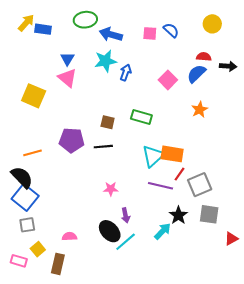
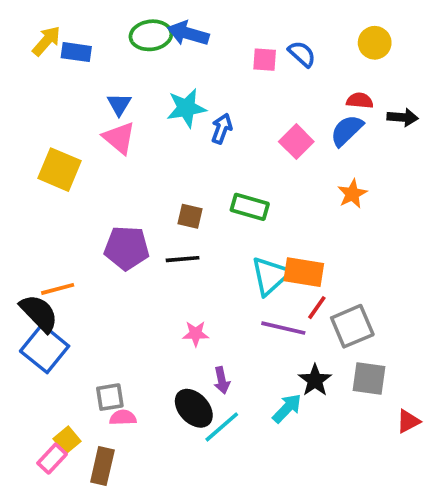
blue arrow: (111, 34) -> (188, 33), moved
orange line: (32, 153) -> (58, 289), moved
gray square: (27, 225) -> (110, 397), moved
pink rectangle: (19, 261) -> (52, 459), moved, turned -63

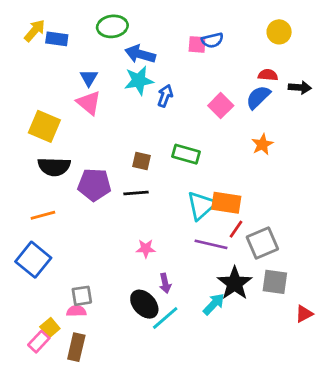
blue arrow: (188, 33) -> (140, 54), moved
blue semicircle: (302, 54) -> (212, 40), moved, turned 125
black semicircle: (39, 313) -> (54, 167), moved, turned 136
black star: (315, 380) -> (235, 283), size x1.4
pink semicircle: (123, 418) -> (76, 311), moved

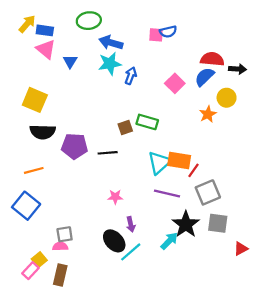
yellow circle: (279, 32) -> (227, 98), moved
red semicircle: (268, 75) -> (212, 59), size x1.5
pink triangle: (89, 103) -> (46, 49), moved
brown square: (142, 161) -> (125, 127), moved, turned -32
red line: (236, 229) -> (193, 170), moved

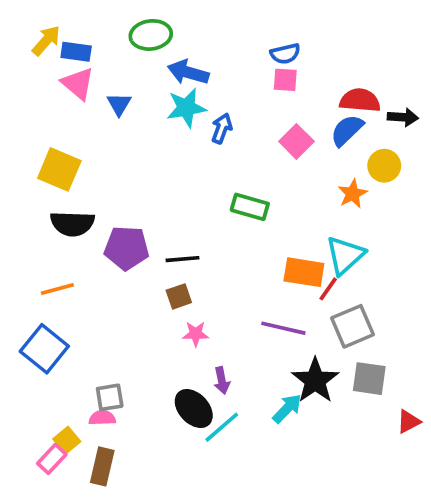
pink square: (156, 35) -> (285, 80), moved
brown square: (125, 127) -> (179, 296), moved
cyan triangle: (159, 163) -> (345, 255), moved

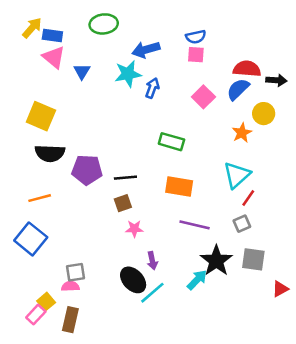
blue arrow: (188, 72) -> (146, 50), moved, turned -32
orange rectangle: (304, 272) -> (179, 186), moved
red line: (328, 289) -> (248, 198), moved
gray square: (352, 326) -> (242, 224), size x0.6

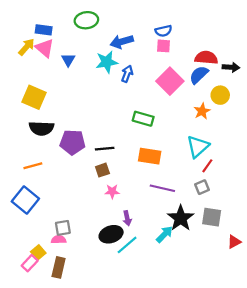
yellow arrow: (32, 28) -> (26, 47), moved
pink square: (203, 97) -> (170, 81), size x1.4
black ellipse: (133, 280) -> (111, 234), turned -65

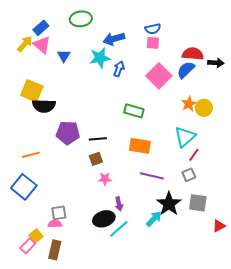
blue rectangle: (44, 30) -> (41, 28), turned -49
yellow circle: (220, 95) -> (204, 108), moved
black semicircle: (41, 128) -> (44, 106), moved

